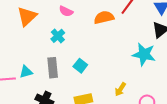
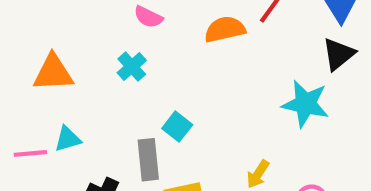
orange triangle: (27, 16) -> (53, 73), moved, turned 40
gray rectangle: (53, 68) -> (148, 160), moved

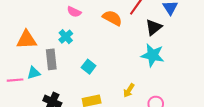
orange semicircle: (225, 29) -> (112, 18), turned 42
black triangle: (339, 54) -> (154, 27), moved
gray rectangle: (148, 160) -> (51, 59), moved

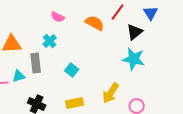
yellow arrow: (129, 90) -> (111, 93), size x1.5

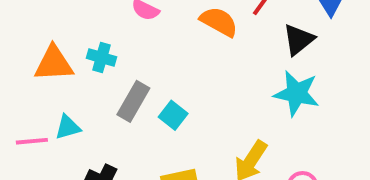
cyan cross: (50, 41) -> (102, 58), moved, turned -32
gray rectangle: (36, 63) -> (133, 101), moved, turned 36

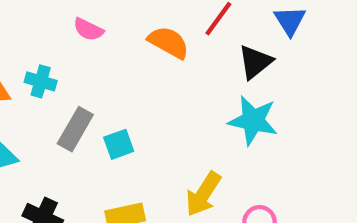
cyan square: (173, 115) -> (119, 144), turned 32

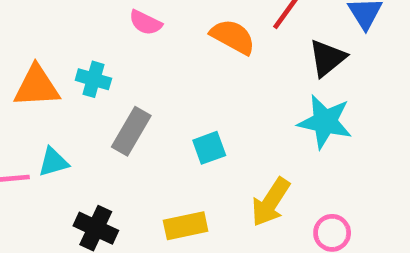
cyan square: (119, 144) -> (209, 148), moved

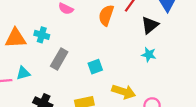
orange semicircle: (233, 37) -> (106, 15), turned -100
cyan star: (325, 122) -> (149, 55), size x0.6
yellow arrow: (271, 202) -> (124, 92), turned -105

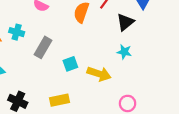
gray rectangle: (59, 59) -> (43, 47), moved
yellow arrow: (124, 92) -> (99, 74), moved

